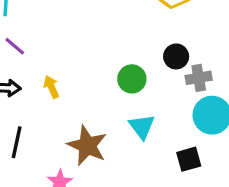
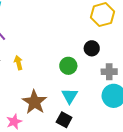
black circle: (176, 56) -> (92, 48), moved
black square: (189, 159) -> (64, 120), moved, turned 35

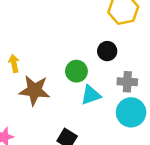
cyan triangle: (70, 96) -> (91, 95), moved, turned 36
brown star: (34, 102) -> (34, 90), moved, turned -30

